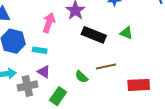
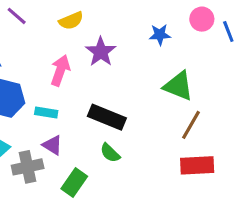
green triangle: (126, 33) -> (178, 86), size x1.5
black rectangle: (94, 35) -> (107, 117), moved
brown line: (106, 67) -> (191, 125), moved, turned -48

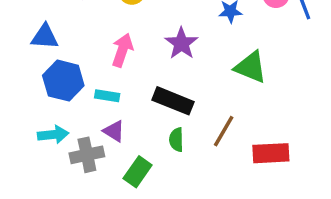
purple star: (101, 52) -> (181, 43), moved
brown line: (191, 125) -> (224, 131), moved
green semicircle: (110, 153) -> (176, 140), turned 45

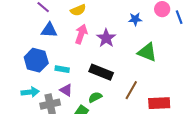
blue triangle: (45, 37) -> (49, 30), moved
pink arrow: (122, 50) -> (81, 34), moved
green semicircle: (176, 140) -> (95, 97), moved, turned 64

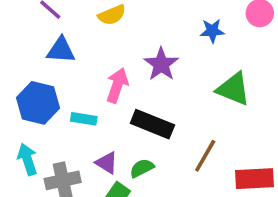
pink arrow: (81, 34) -> (117, 85), moved
purple triangle: (66, 90) -> (107, 163), moved
cyan arrow: (30, 92) -> (27, 159), turned -102

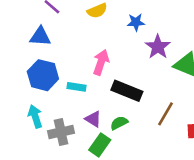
blue star: (212, 31) -> (136, 22), moved
blue triangle: (61, 50) -> (40, 36), moved
purple star: (161, 64) -> (158, 47), moved

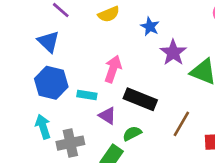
blue star: (136, 22) -> (150, 27), turned 30
blue triangle: (40, 36) -> (48, 42), turned 40
purple triangle: (93, 119) -> (107, 116), moved

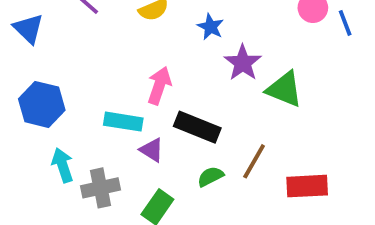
blue triangle: (48, 42) -> (28, 29), moved
blue hexagon: (51, 83) -> (42, 104), moved
cyan rectangle: (87, 95) -> (123, 122), size x1.4
green semicircle: (132, 133) -> (210, 177), moved

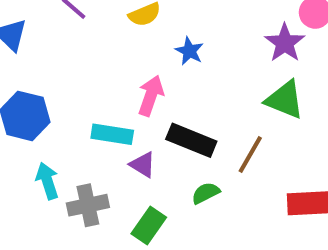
blue star: (210, 27) -> (189, 51), moved
purple star: (243, 63) -> (285, 43), moved
brown line: (254, 161) -> (250, 154), moved

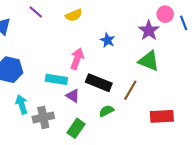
blue star: (189, 51) -> (108, 40), moved

